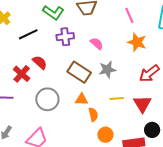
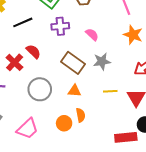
orange semicircle: (93, 115) -> (81, 115), moved
orange circle: (105, 135) -> (64, 123), moved

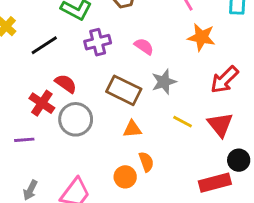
gray circle: (40, 89) -> (76, 119), moved
yellow line: (110, 91) -> (183, 122), turned 40

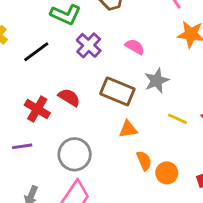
purple cross: (98, 42) -> (89, 45), turned -30
red semicircle: (66, 84) -> (69, 97), moved
gray circle: (76, 119) -> (75, 154), moved
orange circle: (125, 177) -> (167, 173), moved

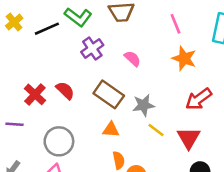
black line: (36, 52) -> (47, 29), moved
gray star: (157, 81) -> (144, 105), moved

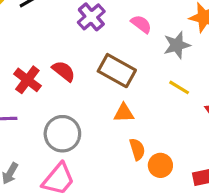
gray star: (144, 105) -> (177, 45), moved
yellow line: (156, 130) -> (179, 87), moved

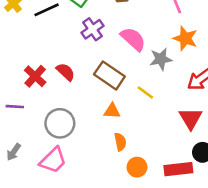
pink semicircle: (141, 24) -> (133, 39), size x1.5
yellow line: (179, 87) -> (145, 93), moved
orange circle: (160, 165) -> (137, 167), moved

